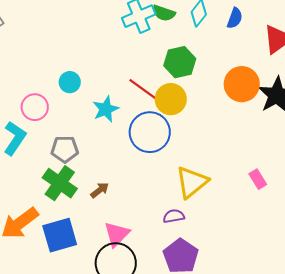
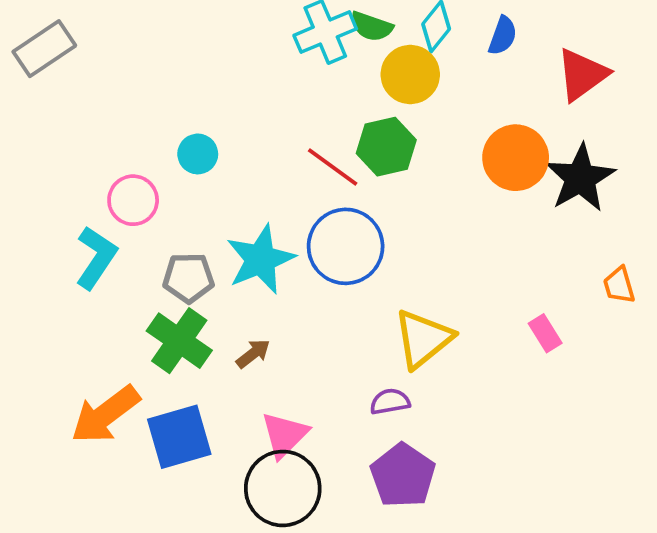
green hexagon: (180, 62) -> (386, 147), moved
yellow circle: (171, 99) -> (410, 75), moved
cyan star: (106, 109) -> (261, 259), moved, size x1.4

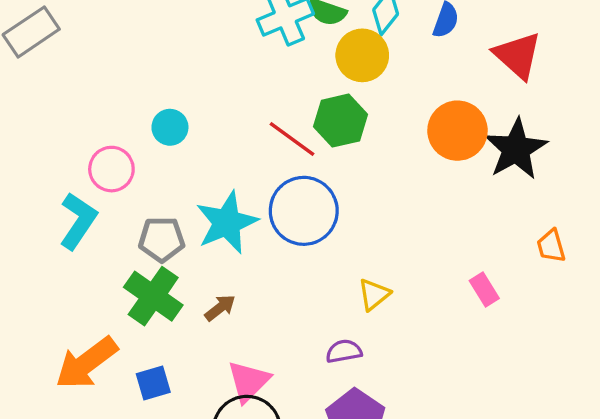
red triangle: (582, 75) -> (518, 55), turned -42
yellow triangle: (423, 339) -> (374, 294), size x0.6
blue square: (179, 437) -> (153, 383), size x0.6

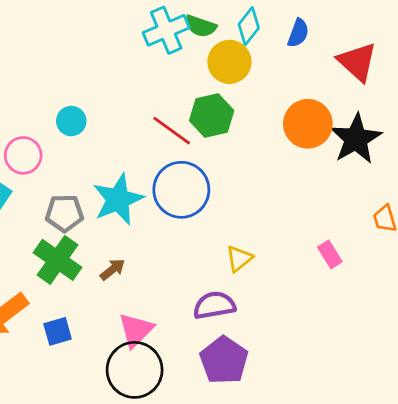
purple semicircle: (344, 351) -> (214, 305), size x1.4

